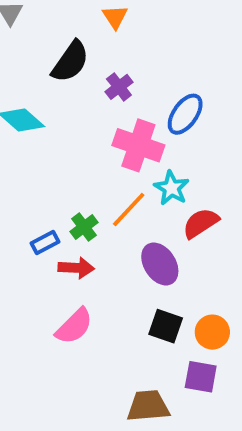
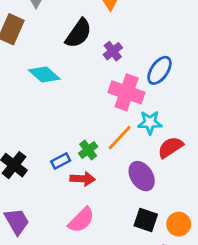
cyan star: (171, 188) -> (150, 123), turned -30

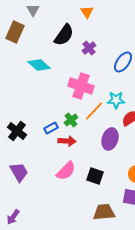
pink cross: (127, 92) -> (81, 86), moved
purple ellipse: (142, 176) -> (110, 139), turned 50
black square: (146, 220) -> (95, 176), moved

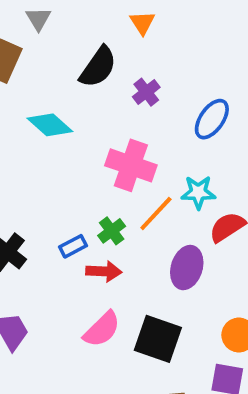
black square: (95, 176) -> (158, 339), size x1.4

